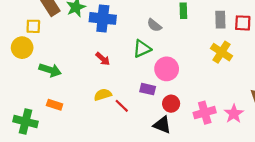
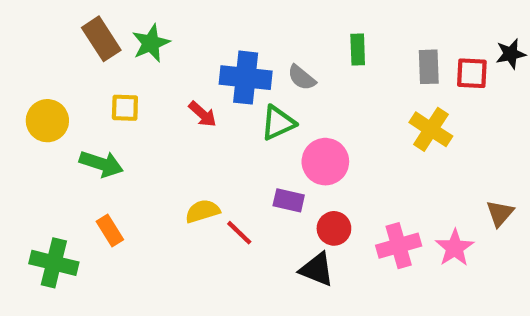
blue cross: (103, 18) -> (246, 78), moved
yellow square: (33, 26) -> (125, 108), moved
red arrow: (103, 59) -> (203, 114), moved
orange rectangle: (55, 105) -> (110, 231), turned 40

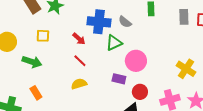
yellow cross: (431, 129) -> (186, 69), moved
red line: (239, 233) -> (80, 61), moved

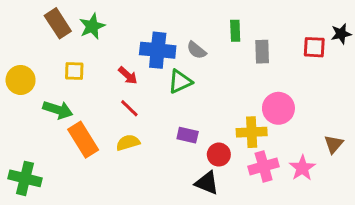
gray rectangle: (184, 17) -> (262, 52), moved
pink circle: (136, 61) -> (278, 108), moved
yellow cross: (186, 69) -> (252, 132), moved, turned -36
orange rectangle: (36, 93) -> (83, 140), moved, size x1.6

